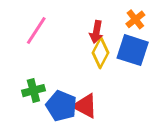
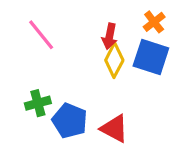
pink line: (36, 31) -> (41, 35), turned -72
red triangle: (85, 106) -> (114, 129), moved

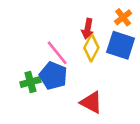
pink line: (41, 35) -> (57, 53), moved
blue pentagon: (70, 121) -> (53, 76), moved

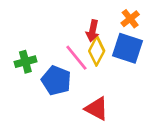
pink line: (57, 53) -> (76, 58), moved
green cross: (30, 82) -> (25, 62), moved

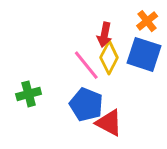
green cross: (25, 62) -> (29, 94), moved
blue pentagon: (56, 80) -> (86, 105), moved

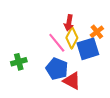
orange cross: (147, 21) -> (97, 32), moved
blue square: (144, 54) -> (88, 49), moved, turned -35

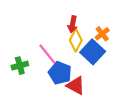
pink line: (57, 43) -> (47, 54), moved
blue square: (88, 49) -> (93, 52), turned -30

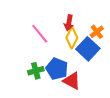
pink line: (47, 54) -> (40, 34), moved
green cross: (20, 66) -> (36, 71), moved

